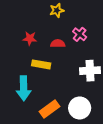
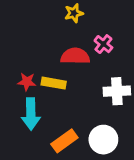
red star: (30, 38) -> (27, 82), moved
red semicircle: (58, 44) -> (75, 56), size x1.5

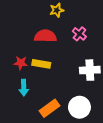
red semicircle: (75, 56) -> (45, 36), moved
cyan arrow: (31, 114) -> (24, 88), size x0.7

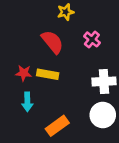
red semicircle: (45, 36) -> (52, 42), turned 50
white circle: (79, 107) -> (103, 115), moved

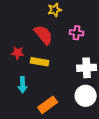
pink cross: (92, 39) -> (77, 33), turned -32
red star: (24, 73) -> (18, 53), moved

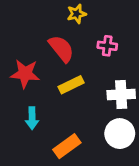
red star: (18, 53) -> (25, 74), size x1.5
yellow rectangle: (40, 62) -> (71, 85), moved, turned -36

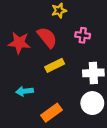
red star: (25, 74) -> (19, 43), moved
cyan arrow: (32, 118) -> (25, 91), turned 84

